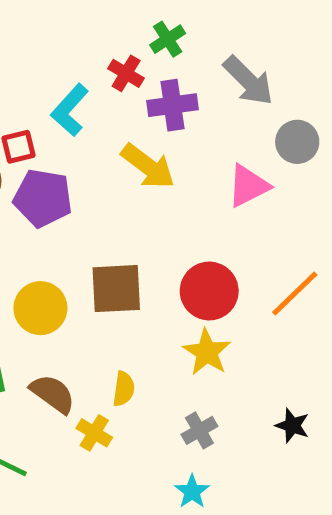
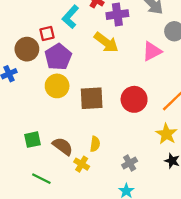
purple pentagon: (43, 198) -> (58, 57), turned 30
yellow circle: (40, 308) -> (57, 86), moved
yellow star: (207, 352) -> (166, 134), moved

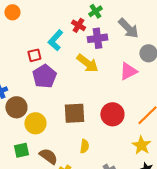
brown circle: (27, 49) -> (16, 107), moved
yellow circle: (57, 86) -> (35, 123), moved
yellow semicircle: (95, 144) -> (84, 146), moved

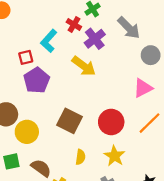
purple cross: (97, 38) -> (95, 39), turned -30
pink triangle: (128, 71) -> (143, 88), moved
brown square: (74, 113) -> (70, 121), turned 30
yellow star: (141, 145) -> (114, 156), moved

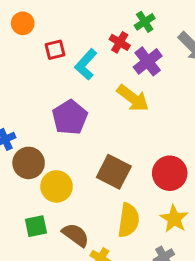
red square: (26, 57) -> (55, 50), moved
yellow semicircle: (80, 157) -> (129, 220), size x1.6

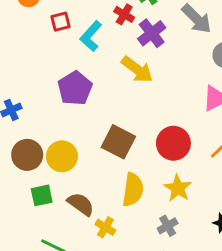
brown circle: (29, 163) -> (27, 155), moved

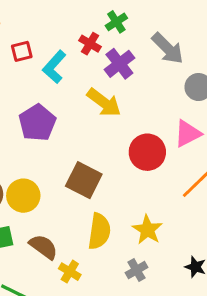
red circle: (173, 143) -> (147, 152), moved

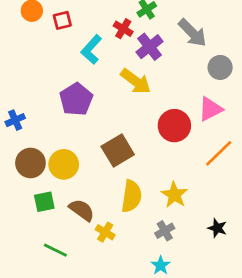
red square: (22, 51) -> (62, 20), moved
brown square: (84, 180) -> (118, 151), turned 32

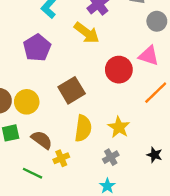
pink triangle: (210, 109) -> (149, 56), turned 45
yellow cross: (105, 232) -> (61, 158), turned 35
green line: (55, 250) -> (32, 173), moved

